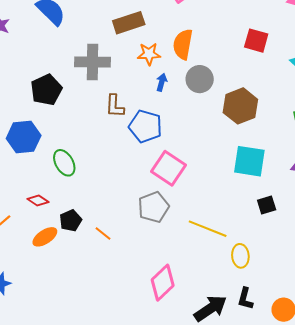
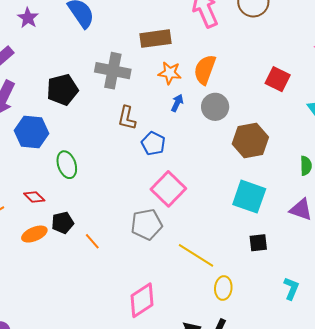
blue pentagon: (145, 126) -> (153, 144), size x0.7

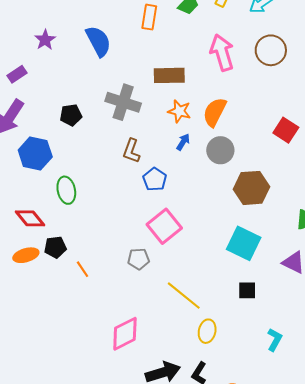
black pentagon: (62, 90) -> (71, 115), size x0.7
red diamond: (34, 197) -> (30, 218), size x1.4
gray pentagon: (147, 224) -> (138, 259), size x0.7

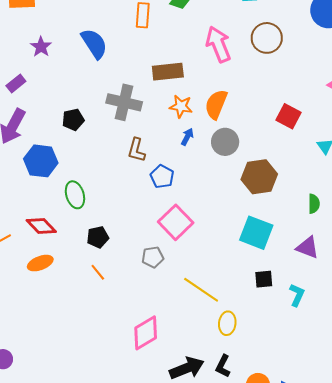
black pentagon: (55, 247) -> (98, 237), moved
cyan L-shape: (275, 340) -> (297, 295), moved

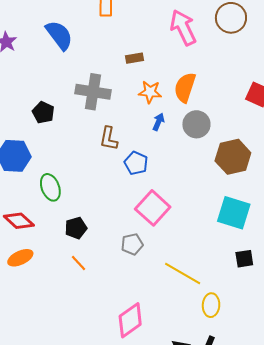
brown rectangle: (168, 72) -> (135, 58), size x0.6
black pentagon: (73, 120) -> (43, 112), turned -30

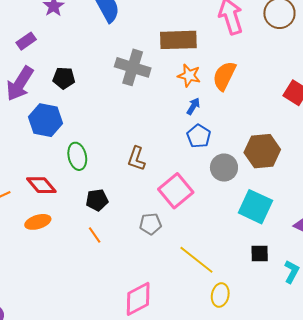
brown rectangle: (135, 58) -> (178, 40), size x2.0
black pentagon: (43, 112) -> (64, 78), moved, turned -30
gray circle: (196, 124) -> (224, 168), moved
brown L-shape: (109, 139) -> (136, 159), moved
blue pentagon: (136, 163) -> (199, 136), moved

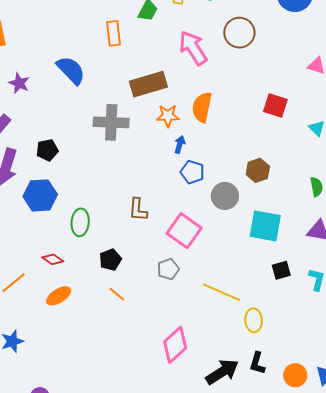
brown hexagon: (262, 151) -> (258, 170), size x0.7
green ellipse: (77, 156) -> (80, 222), turned 32
red diamond: (41, 185) -> (53, 259), size x0.7

